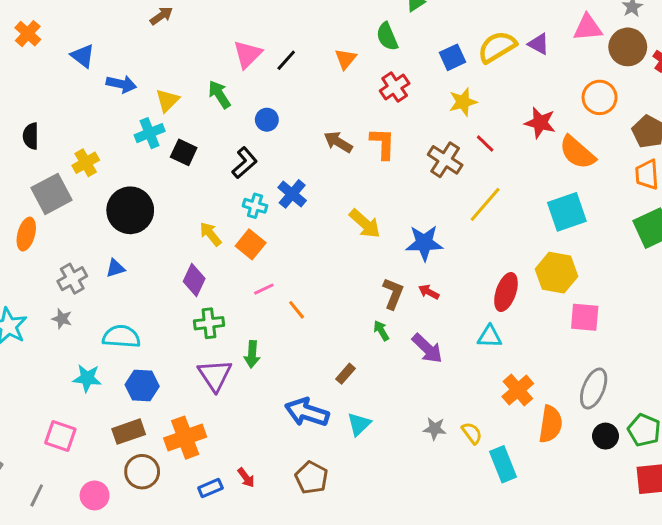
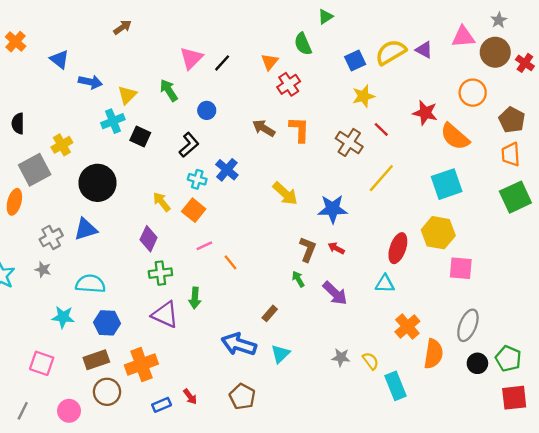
red cross: (395, 87) -> (289, 84), moved
blue triangle: (115, 268) -> (86, 229), size x1.5
purple triangle: (215, 375) -> (165, 315), turned -32

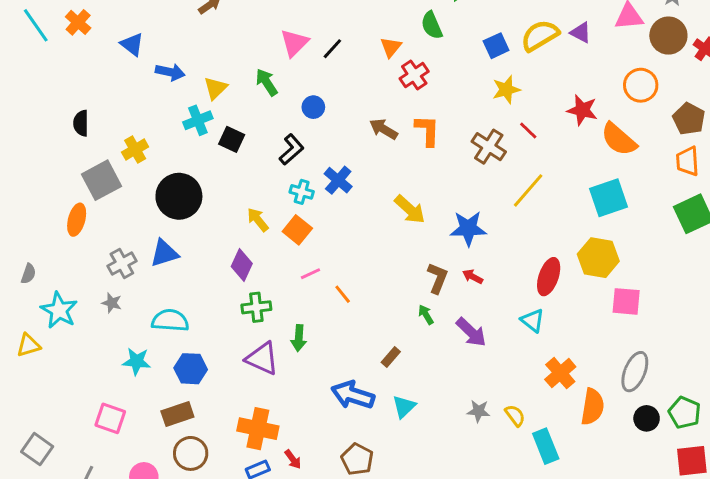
cyan triangle: (385, 284) -> (533, 320), turned 36
orange cross: (141, 364) -> (258, 429), moved, turned 32

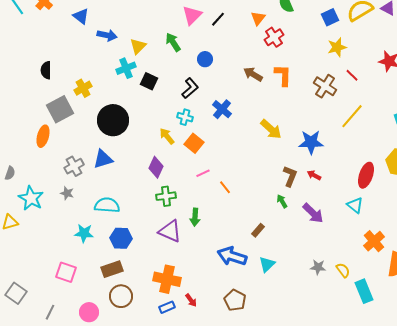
cyan cross: (302, 192) -> (185, 117), moved

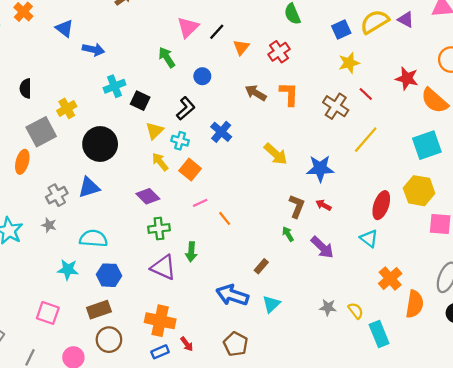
orange triangle: (258, 18) -> (241, 47), moved
yellow triangle: (138, 46) -> (155, 131), moved
purple diamond: (156, 167) -> (148, 196), turned -70

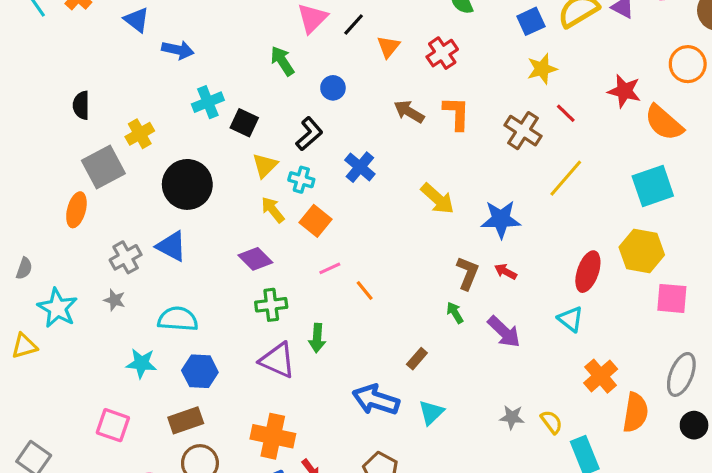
blue triangle: (89, 187) -> (171, 246), turned 45

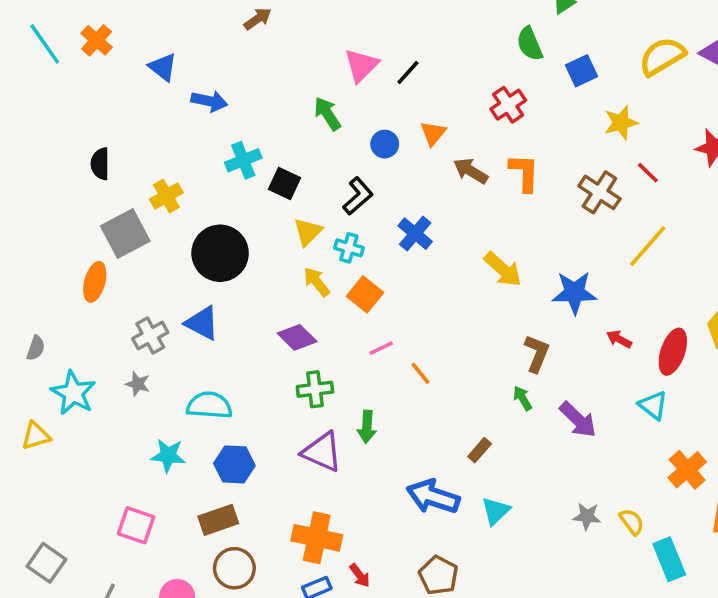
blue square: (531, 21) -> (582, 71), moved
orange triangle: (388, 47) -> (433, 133), moved
red arrow: (506, 272) -> (619, 339), moved

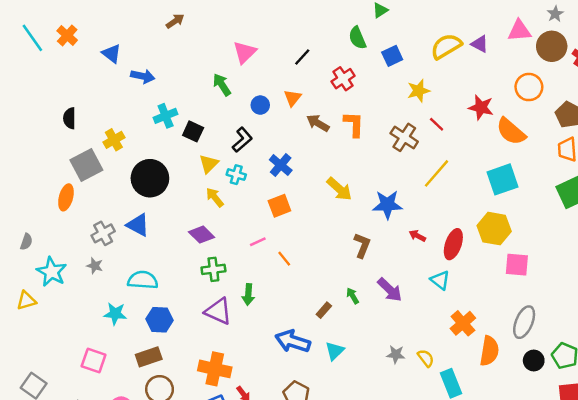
black line: (408, 72) -> (302, 57), moved
orange square: (365, 294) -> (279, 206), moved, turned 30
green arrow: (522, 398) -> (353, 296), moved

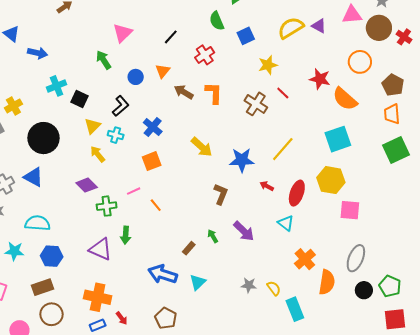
yellow line: (437, 173) -> (283, 149), moved
green cross: (213, 269) -> (107, 206), moved

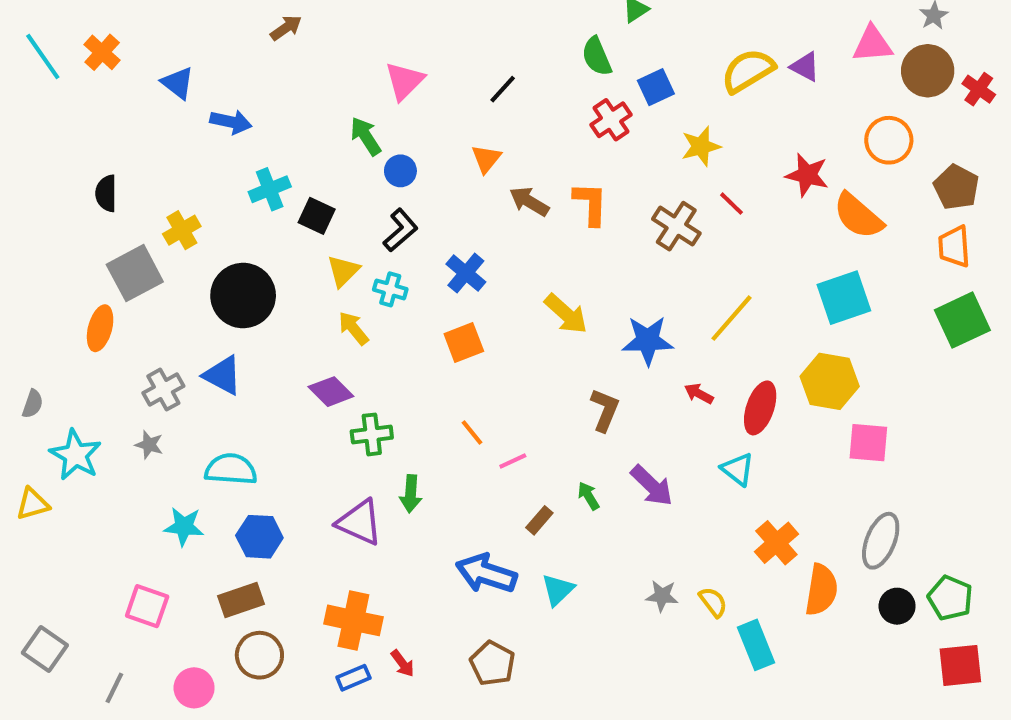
red cross: (205, 55) -> (611, 120), moved
blue circle: (136, 77) -> (400, 171), moved
pink line: (134, 191) -> (513, 461), moved

